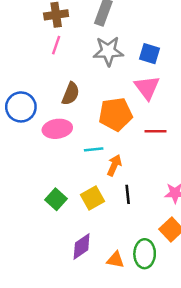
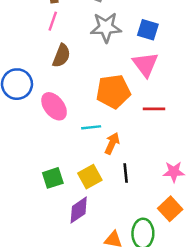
brown semicircle: (71, 94) -> (61, 56), moved
pink ellipse: (57, 129) -> (54, 106), turned 60
green square: (56, 199) -> (53, 178), turned 30
purple diamond: (82, 246) -> (79, 210), moved

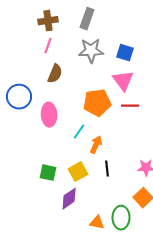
pink ellipse: (54, 106) -> (49, 115), turned 35
red line: (154, 109) -> (130, 106), moved
cyan line: (91, 127) -> (79, 132), turned -49
green square: (53, 178) -> (48, 173), turned 30

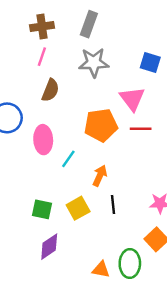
blue square: (125, 53) -> (150, 63), moved
cyan line: (79, 132) -> (68, 159), moved
purple diamond: (69, 199) -> (49, 247), moved

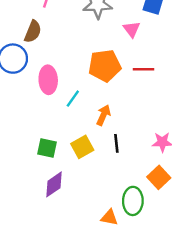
brown semicircle: (50, 90) -> (33, 32), moved
pink triangle: (132, 99) -> (132, 29), moved, size x0.7
orange triangle: (101, 270) -> (109, 217), moved

